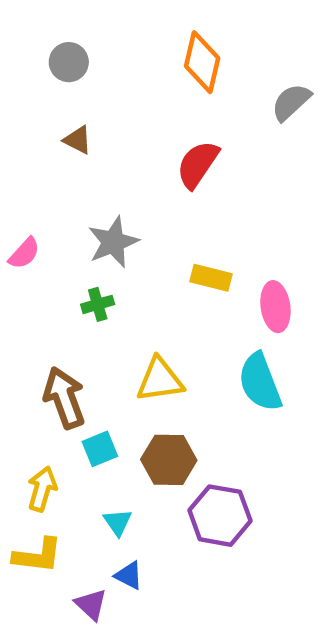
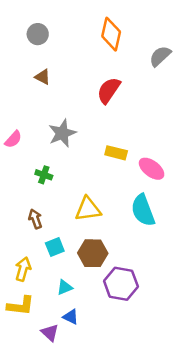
green cross: (98, 304) -> (44, 175), moved, turned 35
pink ellipse: (275, 307) -> (152, 169), turned -45
brown arrow: (64, 398) -> (35, 219), size x0.6
cyan triangle: (118, 522) -> (65, 287), turned 42

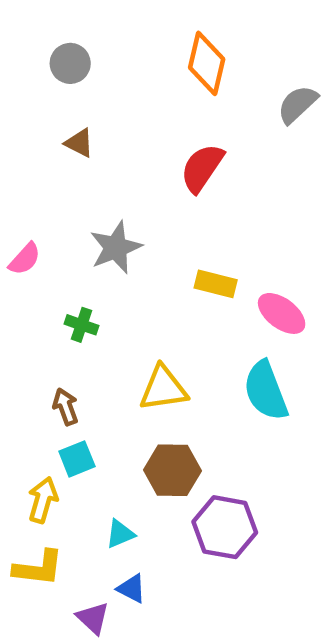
cyan square: (55, 247) -> (77, 459), moved

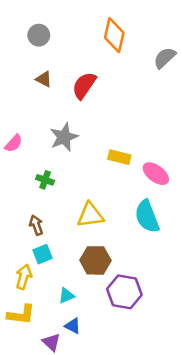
red semicircle: (202, 168) -> (84, 85), moved

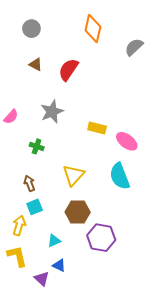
yellow triangle: (90, 215) -> (73, 175), turned -40
yellow L-shape: (21, 315) -> (17, 256), turned -110

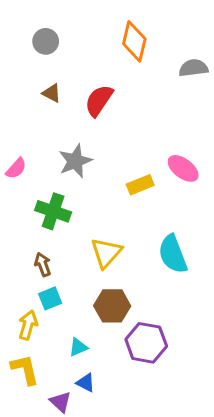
gray semicircle: (134, 47) -> (193, 68), turned 36
yellow rectangle: (97, 128) -> (140, 185), turned -36
pink ellipse: (127, 141) -> (183, 168), moved
green cross: (37, 146) -> (53, 211), size x1.6

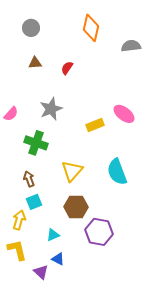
brown triangle: (52, 93) -> (35, 63), turned -32
red semicircle: (99, 100) -> (67, 68), size x0.6

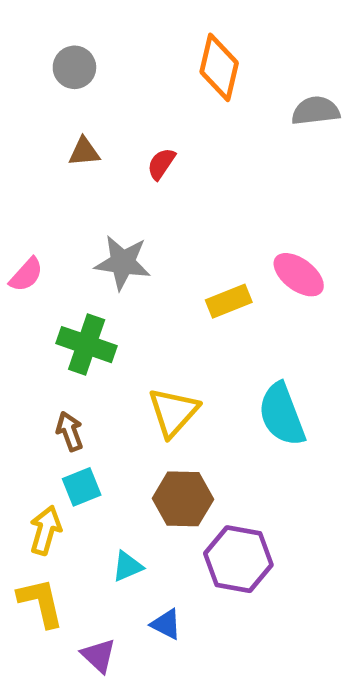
gray star: (51, 109) -> (123, 263), turned 30
blue triangle: (58, 259) -> (166, 624), moved

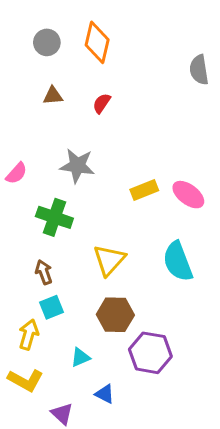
orange diamond: (219, 67) -> (97, 42), moved
gray semicircle: (316, 111) -> (199, 70), turned -92
pink ellipse: (299, 275) -> (188, 195), moved
yellow L-shape: (41, 603) -> (26, 380), turned 132

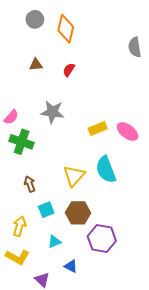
gray circle: (47, 42) -> (35, 19), moved
green cross: (54, 217) -> (22, 142), moved
cyan semicircle: (178, 262) -> (106, 170), moved
cyan square: (51, 307) -> (46, 210), moved

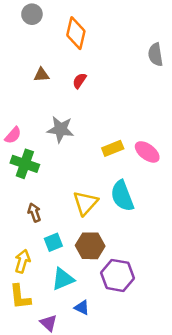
gray circle: (35, 19) -> (32, 14), moved
cyan triangle: (54, 242) -> (63, 279), size x1.5
yellow L-shape: (17, 257) -> (20, 297), turned 55

